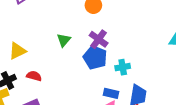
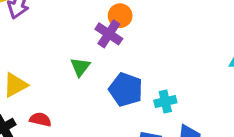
purple cross: (99, 39) -> (109, 34), moved

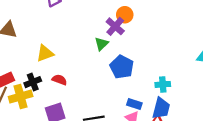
green triangle: (80, 67) -> (101, 44), moved
cyan cross: (165, 101) -> (163, 84), moved

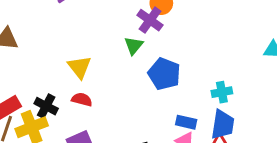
yellow triangle: (45, 53) -> (79, 67), moved, turned -42
black cross: (33, 82) -> (46, 106), turned -35

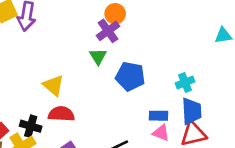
purple cross: (150, 20) -> (108, 31), turned 30
red semicircle: (82, 99) -> (61, 114), size x1.4

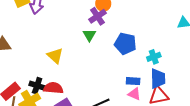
blue pentagon: (130, 76) -> (125, 44), moved
red semicircle: (61, 114) -> (53, 88), moved

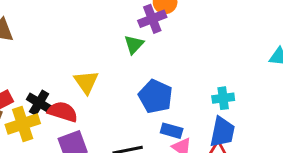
blue pentagon: (125, 44) -> (156, 96), moved
yellow triangle: (55, 56) -> (86, 82), moved
blue rectangle: (133, 81) -> (172, 131), moved

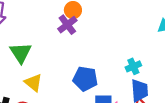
green triangle: (134, 44) -> (21, 53), moved, size x1.5

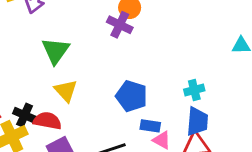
purple cross: (67, 25) -> (120, 25), turned -36

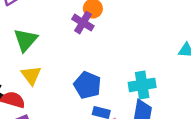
cyan cross: (194, 90) -> (142, 85), size x1.5

